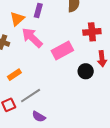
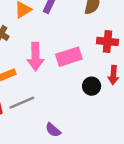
pink arrow: (32, 38) -> (35, 57), moved, turned -145
purple semicircle: (39, 117) -> (53, 130), moved

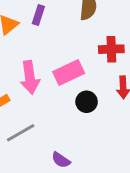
black circle: (92, 86) -> (87, 102), moved

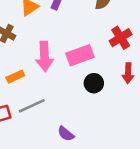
red cross: (111, 49) -> (121, 38), turned -35

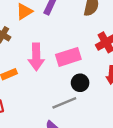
gray line: (32, 106) -> (64, 103), moved

